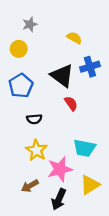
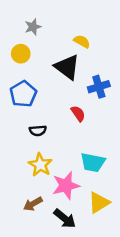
blue cross: (90, 67) -> (99, 87), moved
black triangle: (62, 76) -> (67, 67), moved
black arrow: (59, 199) -> (65, 218), turned -75

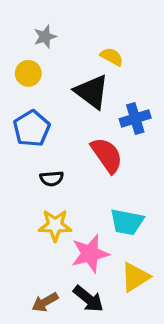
red semicircle: (78, 114) -> (107, 155), size x1.6
yellow star: (40, 165) -> (55, 225), turned -30
brown arrow: (33, 204) -> (45, 302), moved

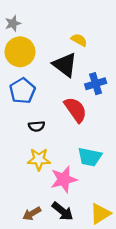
gray star: (45, 37) -> (13, 23), moved
yellow circle: (28, 73) -> (20, 52), size x1.6
yellow triangle: (135, 277) -> (100, 214), moved

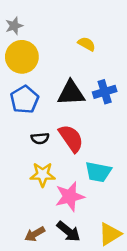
black triangle: (65, 65) -> (71, 93), moved, turned -40
red semicircle: (76, 110) -> (71, 138), moved

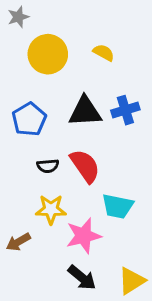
gray star: (14, 26) -> (18, 17), moved
yellow circle: (22, 57) -> (48, 54), moved
brown arrow: (35, 234) -> (18, 242), moved

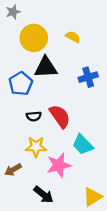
black triangle: (85, 112) -> (46, 67), moved
cyan trapezoid: (118, 206) -> (83, 145), turned 35
black arrow: (82, 278) -> (44, 195), moved

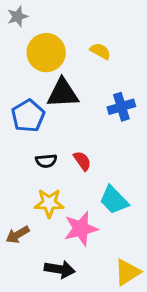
red semicircle: (60, 116) -> (82, 161), size x0.6
black arrow: (44, 195) -> (60, 269), turned -30

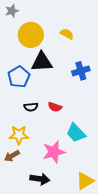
red semicircle: (82, 161) -> (55, 107), turned 144
yellow star: (49, 203) -> (19, 135), moved

